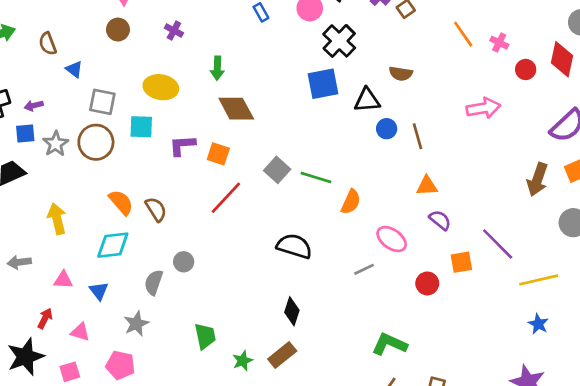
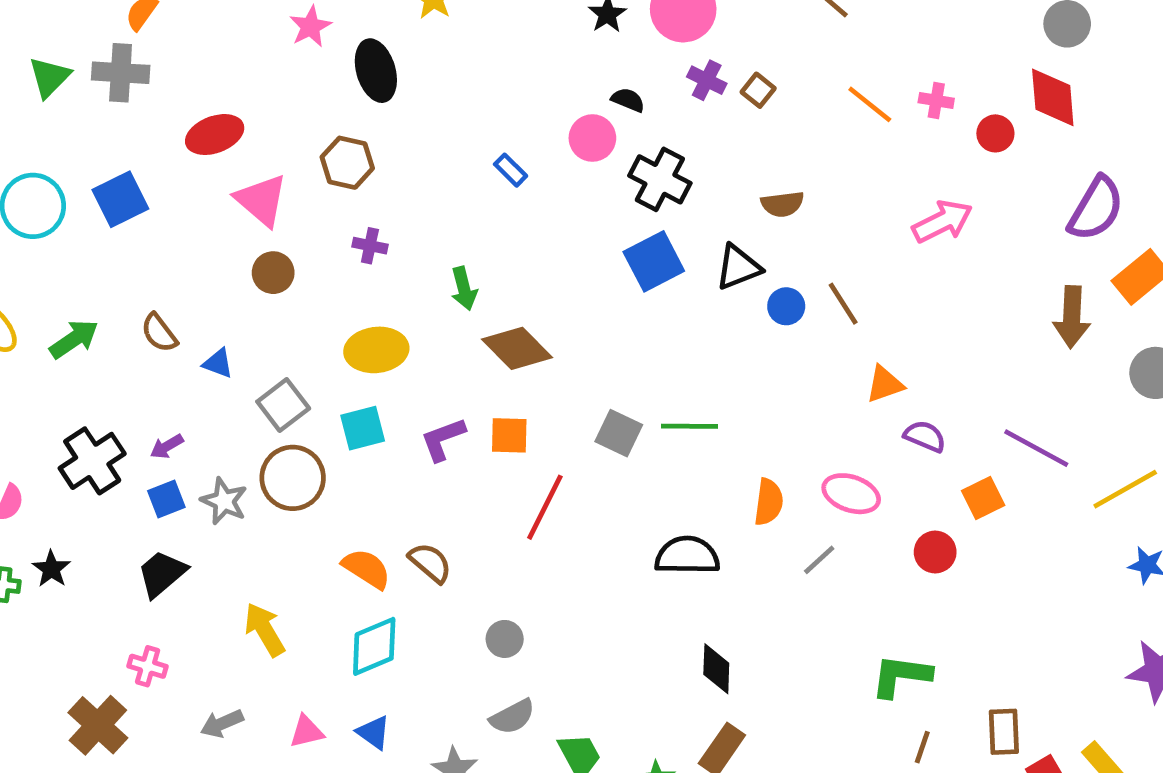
gray square: (102, 102) -> (283, 405), turned -32
orange semicircle: (351, 202) -> (769, 502), moved
gray semicircle: (154, 282) -> (512, 717), moved, turned -120

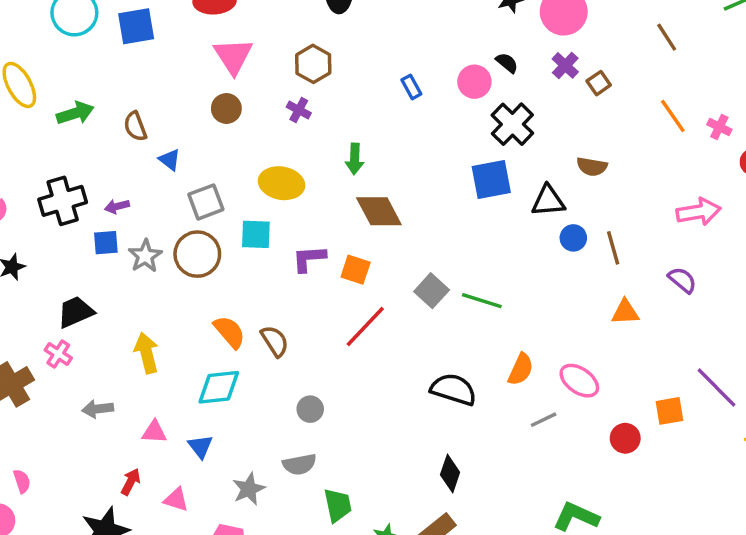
brown hexagon: (347, 163) -> (313, 64), moved
purple semicircle: (925, 436) -> (682, 280), moved
black trapezoid: (162, 574) -> (76, 312), moved

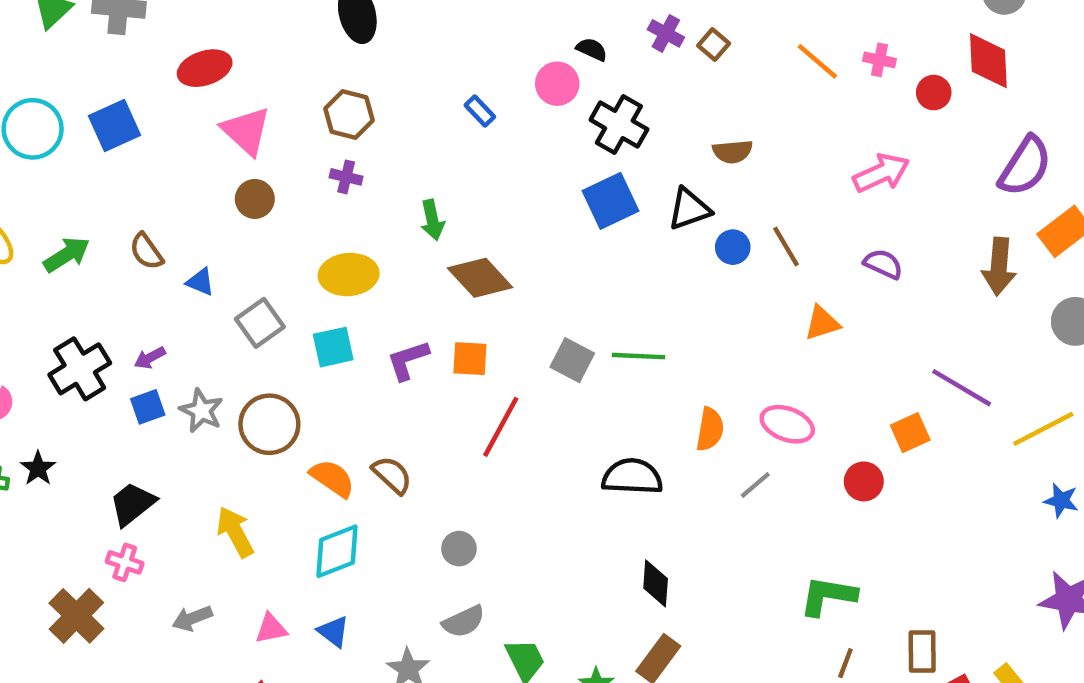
brown circle: (197, 254) -> (269, 424), moved

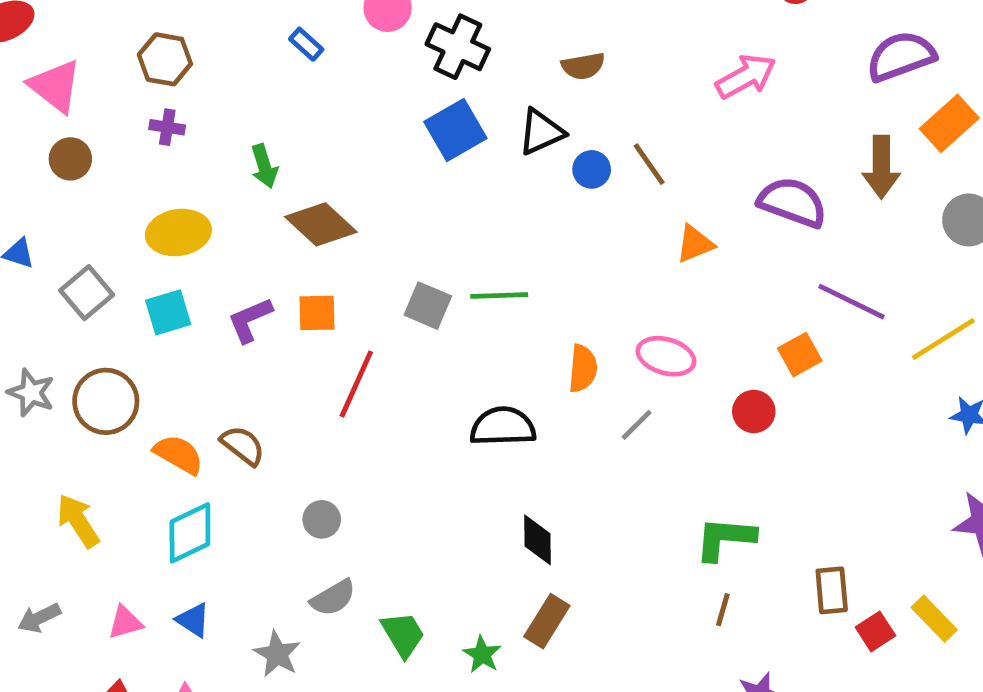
purple semicircle: (1025, 166) -> (901, 56), turned -138
purple semicircle: (883, 264) -> (792, 202), moved, size x1.6
brown line: (845, 663) -> (723, 610), moved

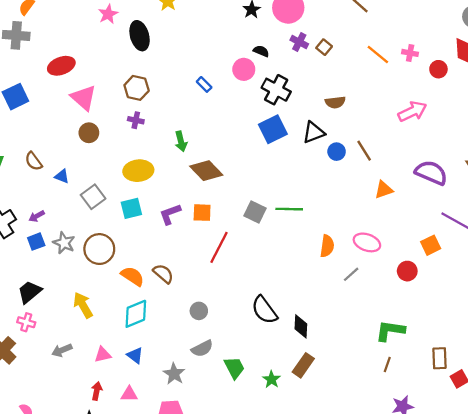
black semicircle: (503, 426) -> (264, 310), moved, turned -128

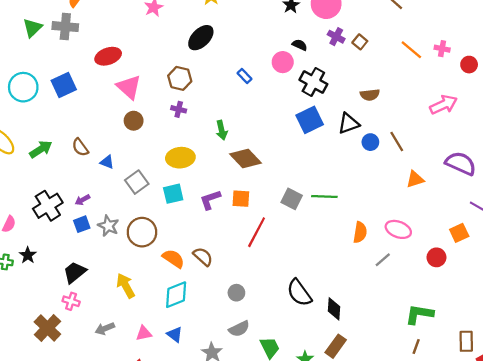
black ellipse: (140, 36) -> (201, 38), moved, turned 60

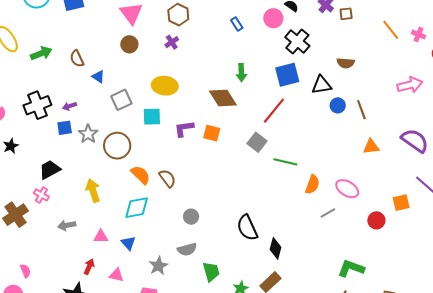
brown square: (360, 42) -> (346, 14), turned 32
purple cross: (179, 109) -> (172, 42), turned 32
green arrow: (222, 130) -> (241, 73), moved
green line: (324, 196) -> (285, 162), moved
red line: (257, 232) -> (274, 111), moved

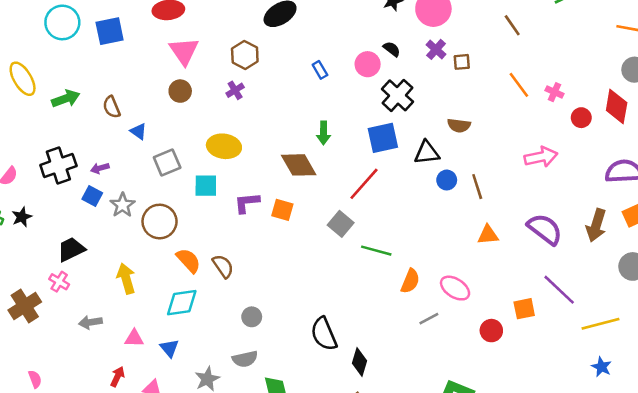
blue square: (65, 128) -> (92, 196), turned 35

